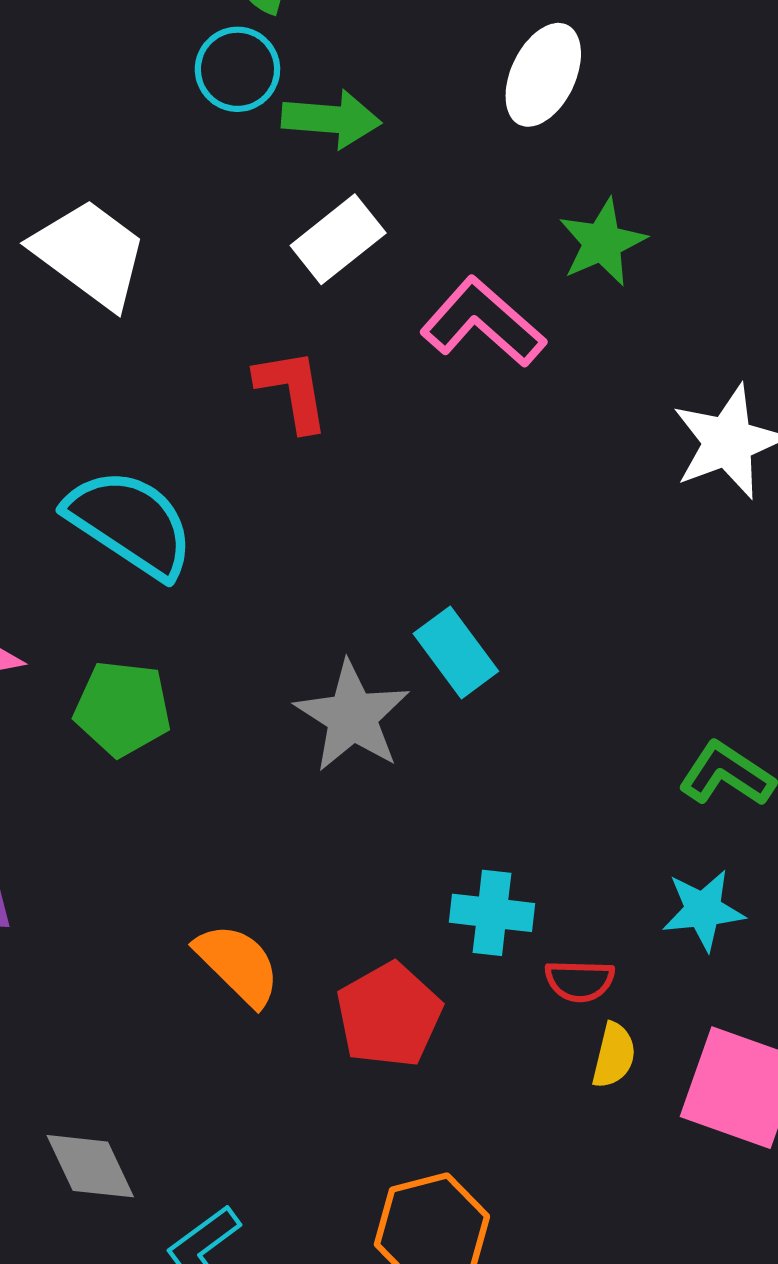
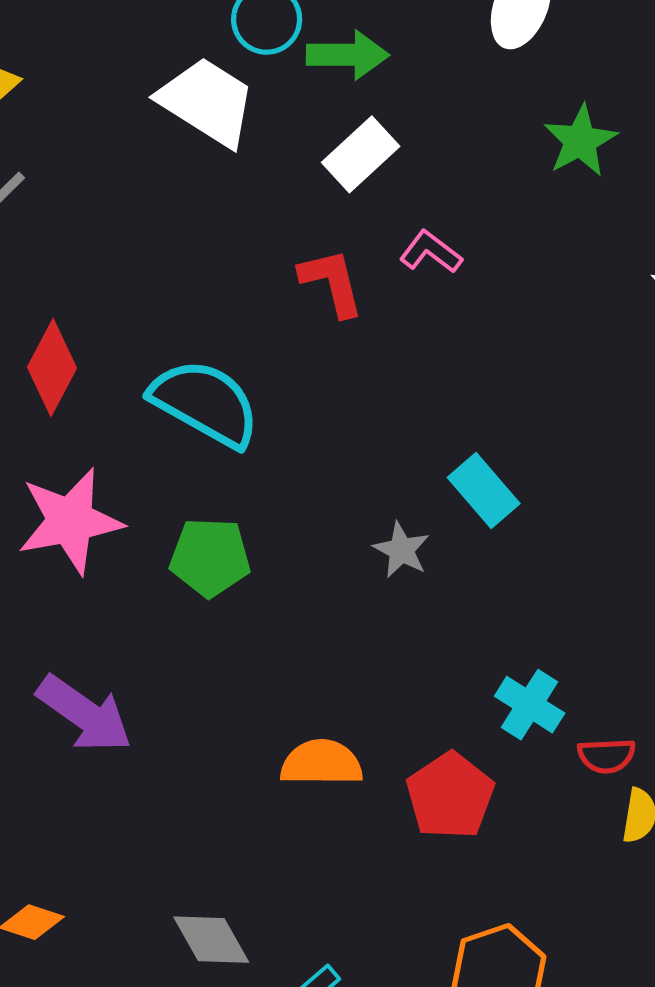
white trapezoid: (90, 254) -> (207, 102), moved
pink L-shape: (483, 322) -> (431, 252), moved, size x0.6
gray star: (352, 716) -> (401, 550), size x0.6
cyan cross: (492, 913) -> (530, 705), turned 30
orange semicircle: (238, 964) -> (321, 763), turned -40

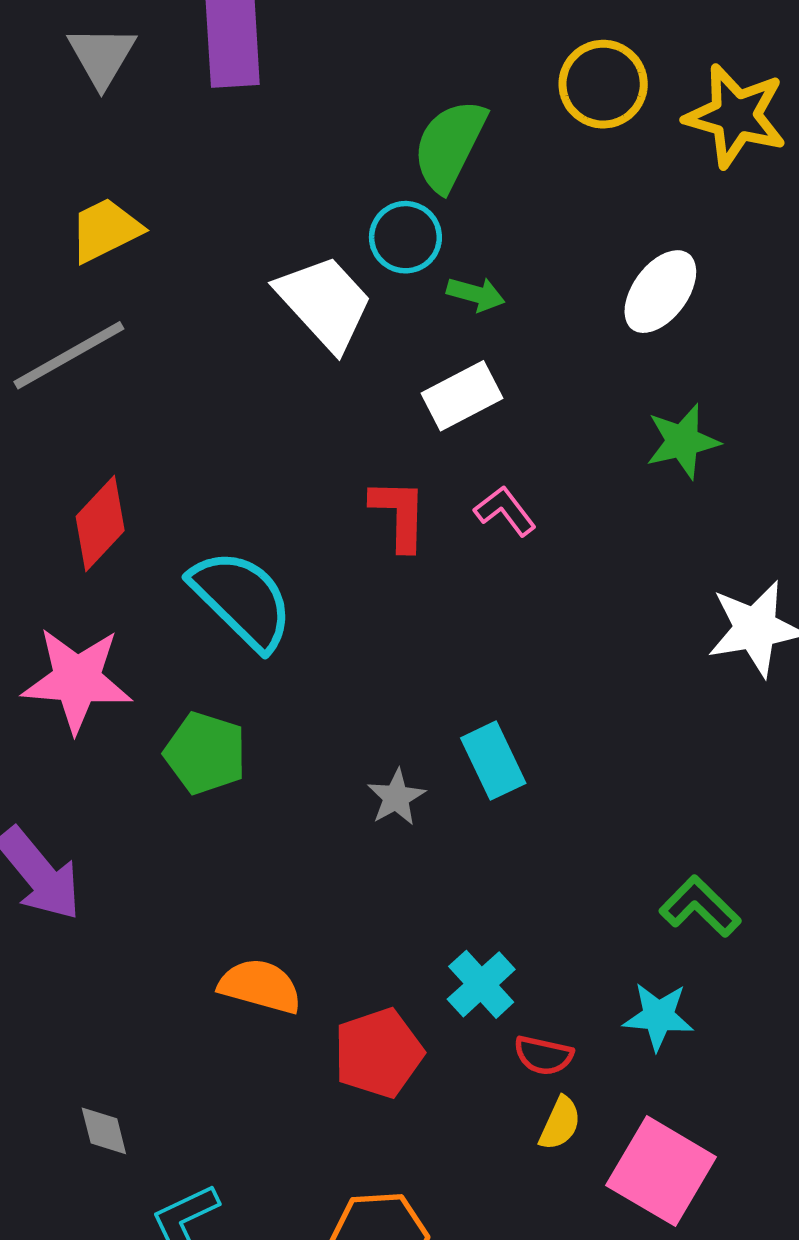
green arrow: (348, 55) -> (476, 294), size x0.7
gray diamond: (211, 940) -> (104, 1131), size x0.7

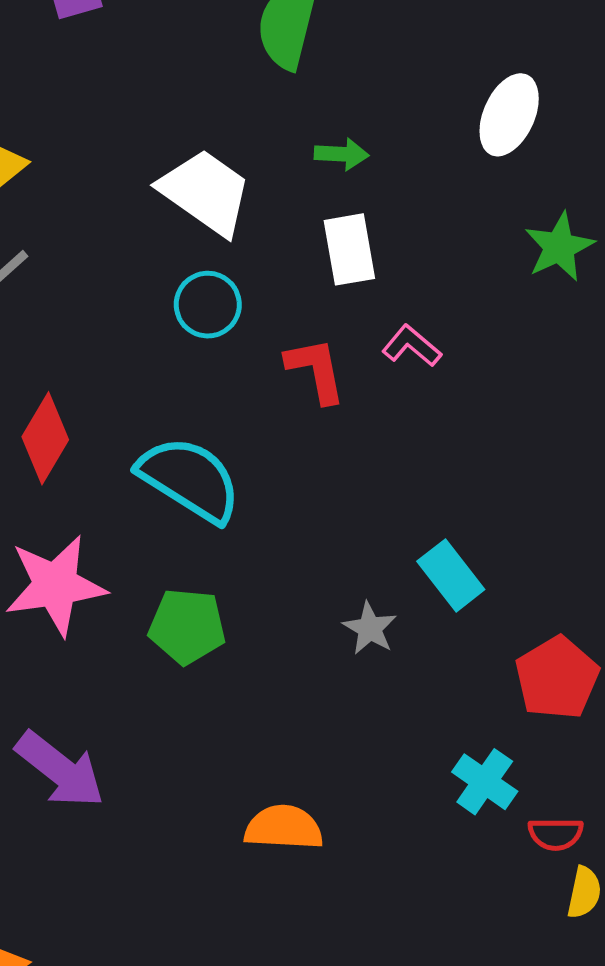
cyan circle: (405, 237) -> (208, 305), moved
white rectangle: (462, 396) -> (349, 249), turned -60
red pentagon: (378, 1053) -> (557, 678), moved

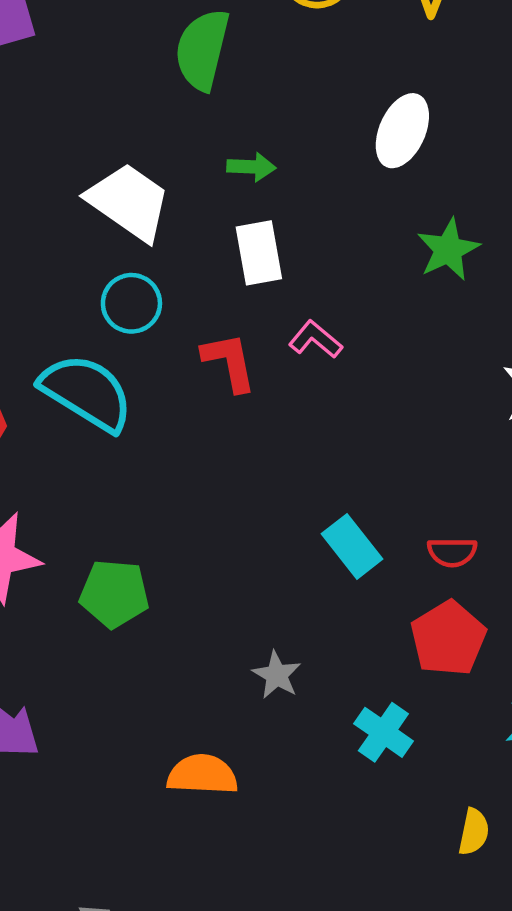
cyan semicircle: (190, 479) -> (87, 392), moved
gray star: (370, 628) -> (277, 675), moved
red semicircle: (556, 834) -> (452, 552), moved

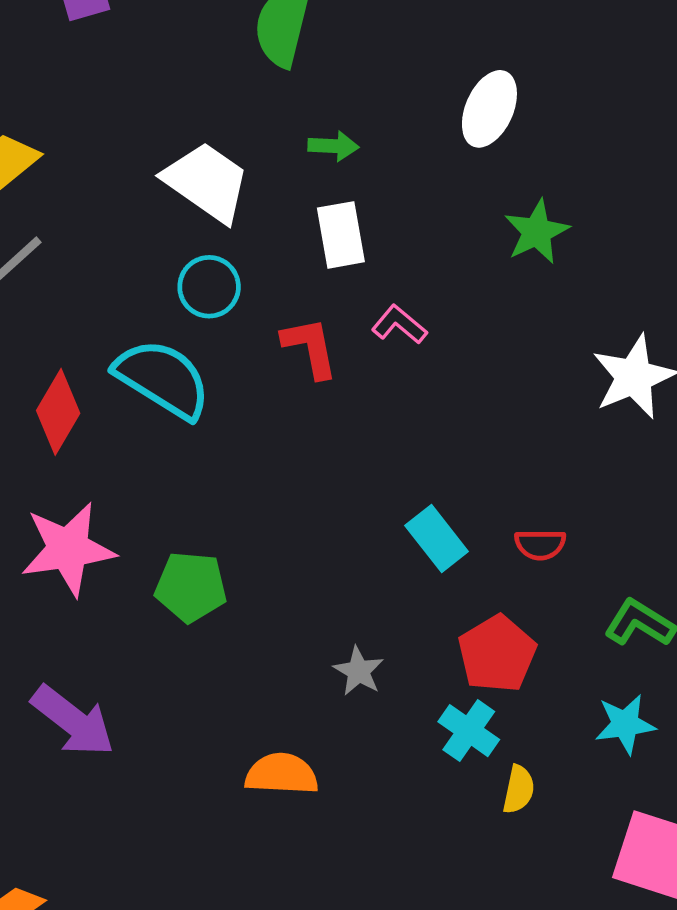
red pentagon: (448, 638) -> (497, 654), moved
yellow semicircle: (474, 832) -> (519, 789), moved

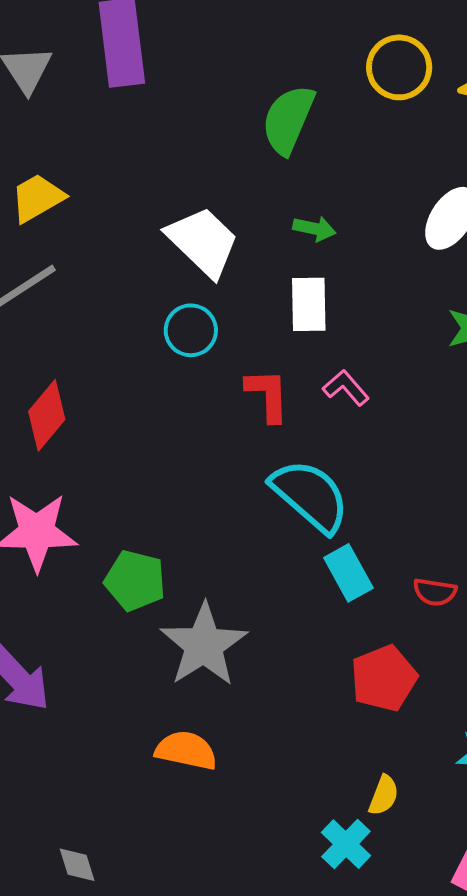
cyan semicircle: (163, 379) -> (310, 496), moved
gray star: (359, 671) -> (204, 645), moved, size x2.0
cyan cross: (469, 731) -> (346, 844), moved

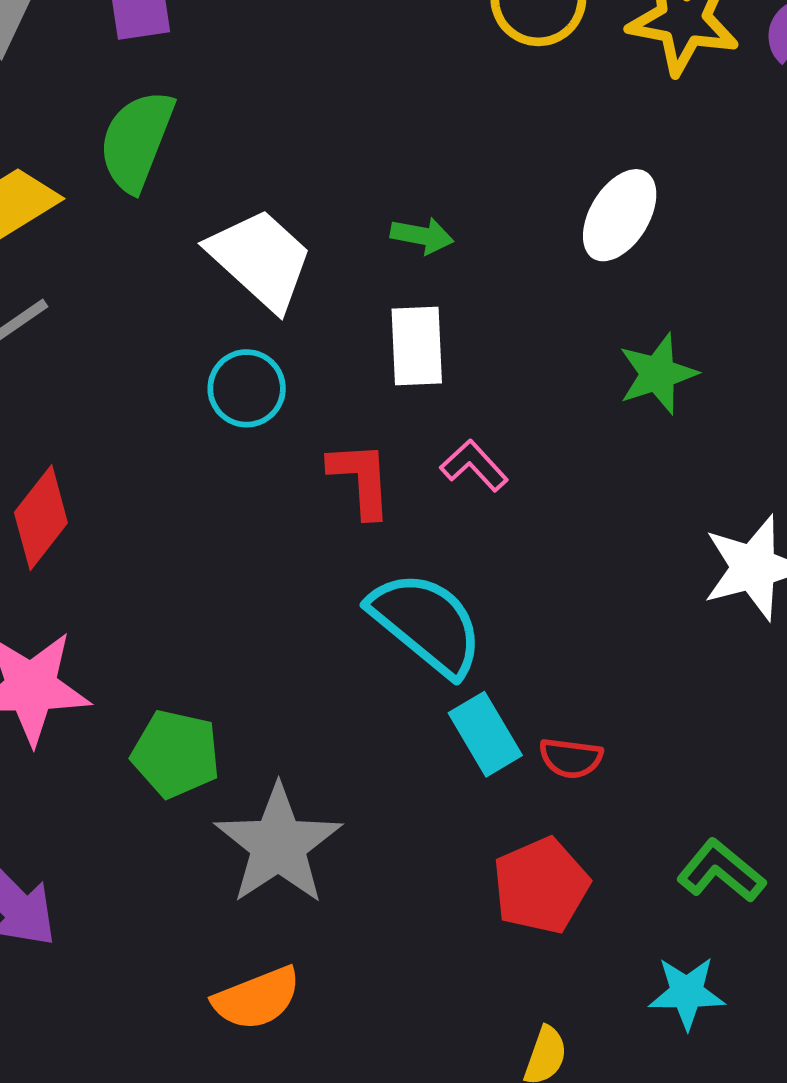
green semicircle: (288, 120) -> (136, 141), moved
red semicircle: (435, 592) -> (571, 758), moved
orange semicircle: (186, 750) -> (257, 998), turned 148

